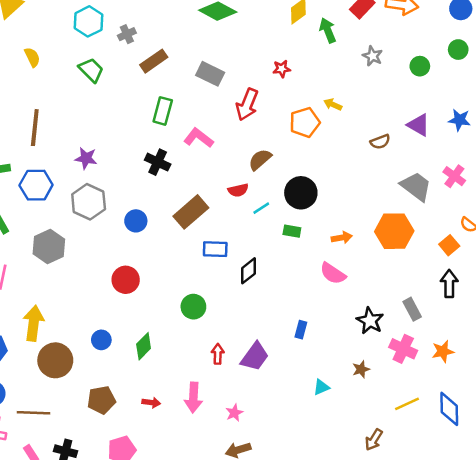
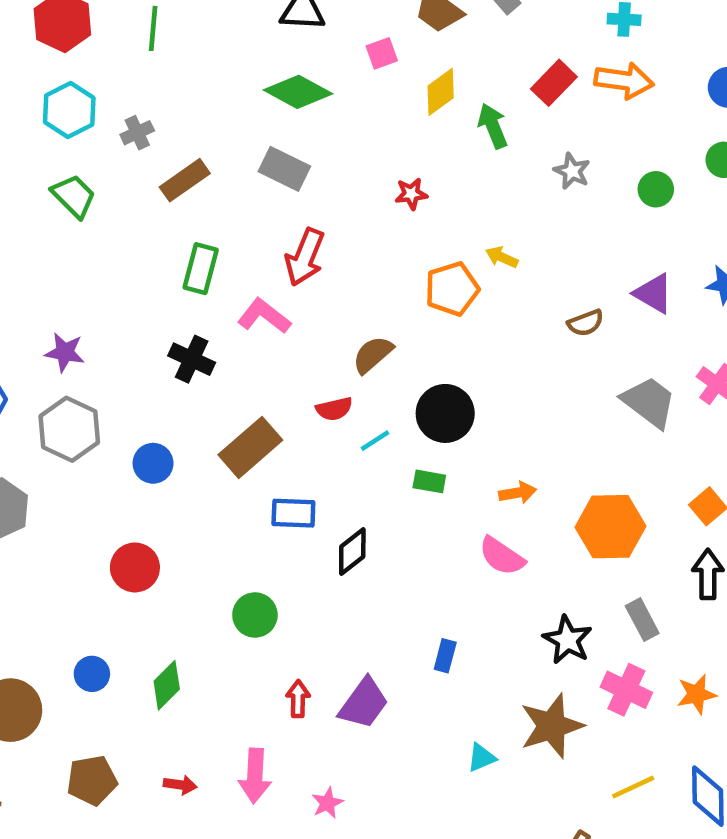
gray rectangle: (210, 74) -> (284, 169), moved
red arrow: (247, 105) -> (305, 257), moved
orange hexagon: (394, 231) -> (610, 527), moved
brown star: (361, 369) -> (552, 726), size x2.0

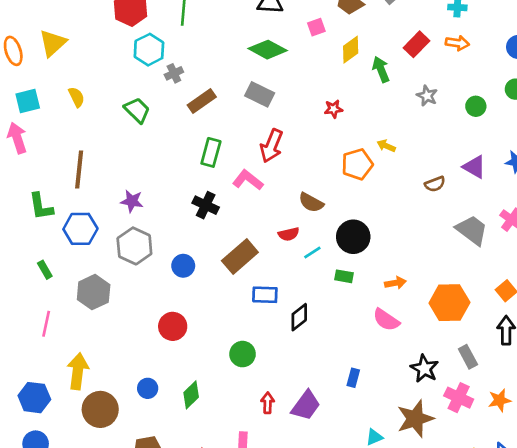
orange arrow: (624, 81) -> (457, 43), size x0.7
cyan hexagon: (69, 110) -> (149, 50), moved
brown semicircle: (373, 355) -> (311, 202), turned -110

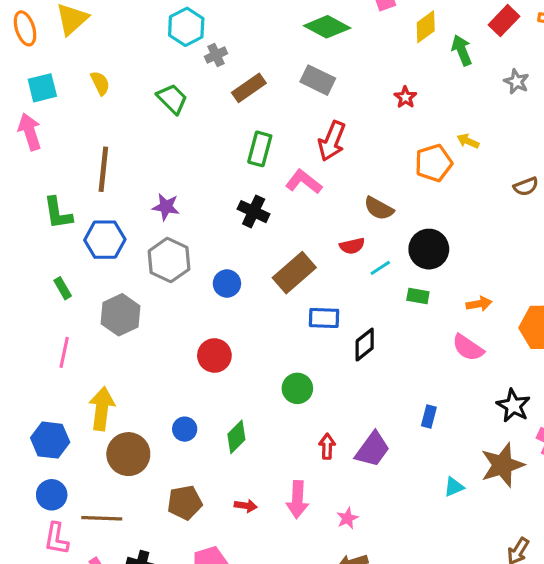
red star: (333, 109) -> (405, 97), turned -30

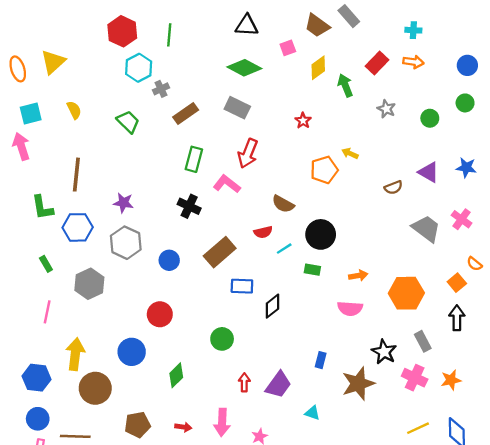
pink semicircle: (468, 348) -> (350, 308), turned -30
blue circle: (185, 429) -> (132, 352), moved, size x1.5
brown star: (502, 465) -> (358, 384), moved
cyan triangle: (454, 487) -> (312, 413), moved, turned 42

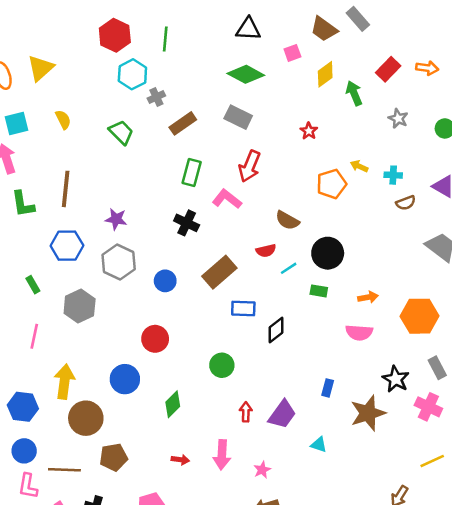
cyan cross: (413, 30) -> (393, 175), moved
green L-shape: (42, 207) -> (23, 204), moved
brown pentagon: (137, 425) -> (114, 457), moved

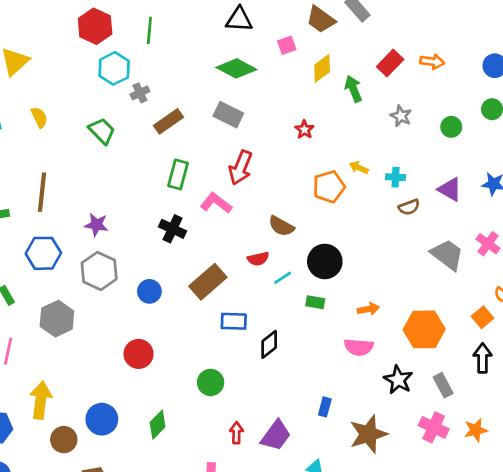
blue circle: (125, 379) -> (102, 419), moved
black star: (396, 379) -> (398, 380), moved
brown circle: (86, 418) -> (64, 440), size x0.7

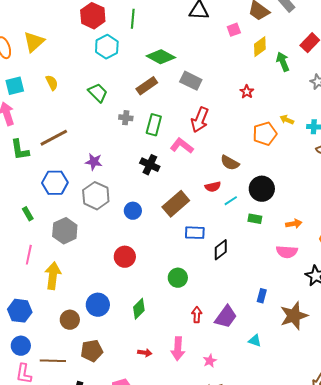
green diamond: (236, 68) -> (161, 57), moved
gray cross: (140, 93) -> (126, 118), moved, turned 32
brown line: (42, 192) -> (54, 138), turned 56
yellow arrow: (41, 400) -> (53, 276), moved

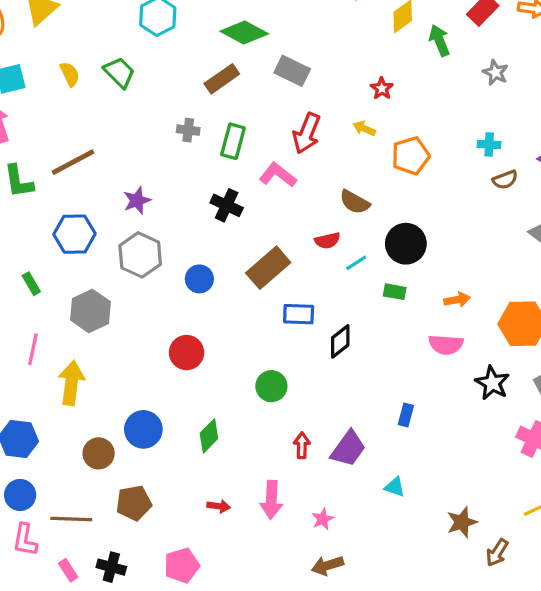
green trapezoid: (98, 93) -> (119, 72), moved
yellow arrow: (287, 120) -> (364, 128), moved
purple star: (94, 162) -> (137, 200), turned -30
brown star: (294, 316) -> (462, 522), moved, size x0.7

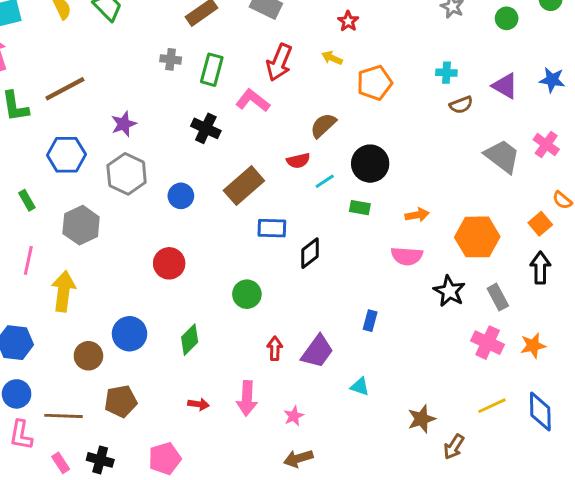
brown semicircle: (355, 202) -> (323, 125), turned 108

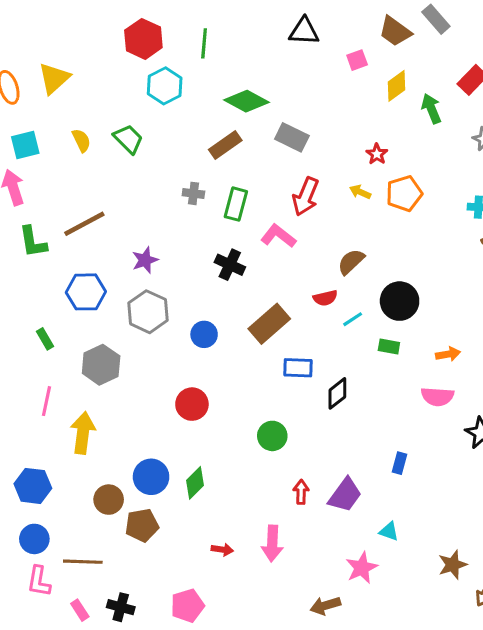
orange pentagon: (375, 83) -> (404, 193), moved
green diamond: (190, 340) -> (195, 483), moved
brown pentagon: (121, 401) -> (142, 525), moved
pink star: (294, 416) -> (362, 568), moved, size x1.5

